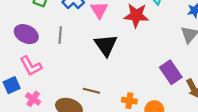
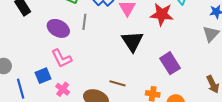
gray line: (60, 35) -> (84, 22), moved
purple rectangle: (171, 72) -> (170, 63), moved

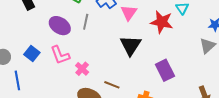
blue square: (43, 76) -> (32, 53), moved, turned -35
pink cross: (63, 89) -> (82, 69), moved

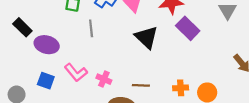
purple ellipse: (60, 26) -> (47, 45), moved
purple rectangle: (165, 70) -> (188, 28), moved

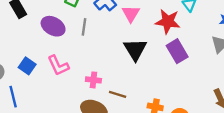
purple ellipse: (47, 45) -> (53, 26), moved
pink cross: (104, 79) -> (93, 80), moved, turned -32

